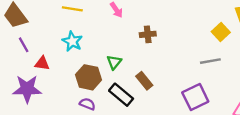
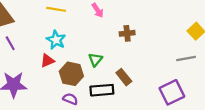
red triangle: (42, 63) -> (47, 61), moved, turned -32
black rectangle: (121, 95) -> (102, 90), turned -45

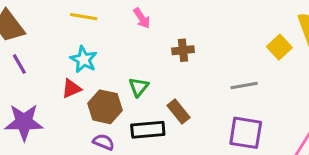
gray line: (186, 58) -> (244, 85), moved
purple square: (172, 92) -> (246, 133), turned 35

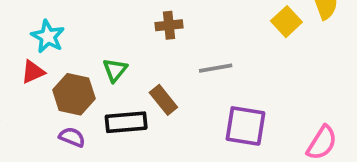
gray line: (244, 85) -> (216, 68), moved

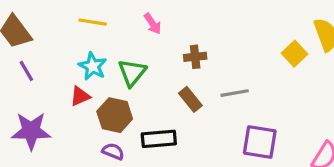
green triangle: (115, 70) -> (132, 73), moved, size x1.4
brown rectangle: (163, 100) -> (190, 99), moved

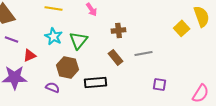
purple line: (26, 71) -> (12, 39), turned -40
red triangle: (80, 96) -> (30, 55), moved
purple square: (260, 142) -> (160, 84), size x0.6
purple semicircle: (113, 151) -> (53, 87), moved

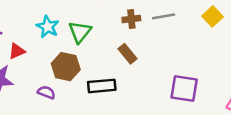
gray line: (144, 53) -> (164, 16), moved
purple square: (160, 84) -> (184, 89), size x1.6

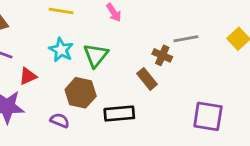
brown cross: (131, 19) -> (162, 55), moved, turned 30

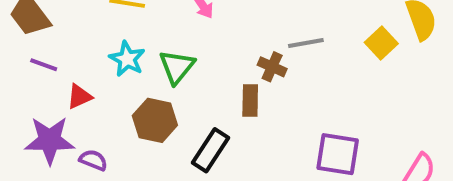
brown rectangle: (147, 79) -> (250, 101), turned 40
black rectangle: (119, 114) -> (211, 150), turned -52
purple semicircle: (60, 120) -> (93, 160), moved

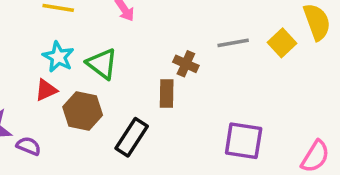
gray line: (306, 43) -> (233, 43), moved
green triangle: (177, 67) -> (102, 64), turned -32
red triangle: (79, 97) -> (46, 90), moved

